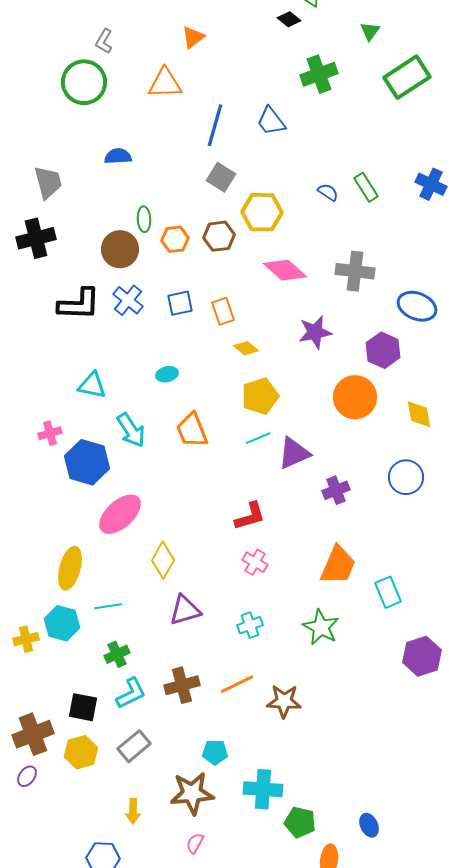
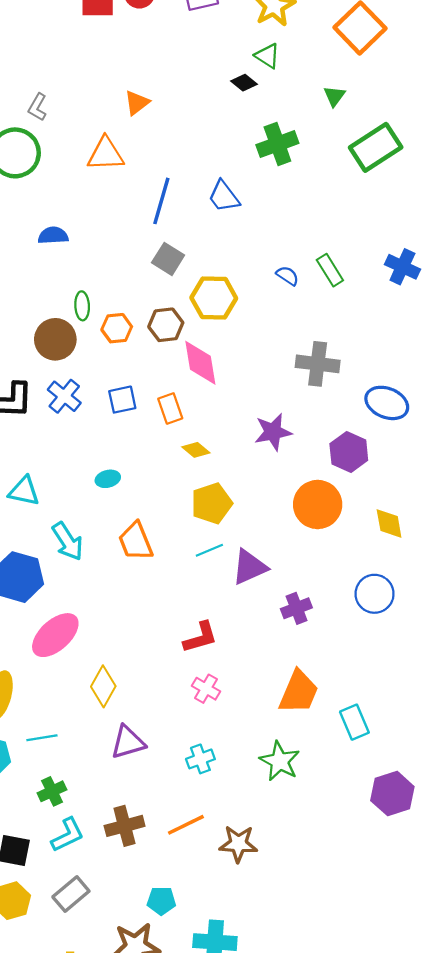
pink diamond: (285, 270) -> (200, 363), moved, turned 39

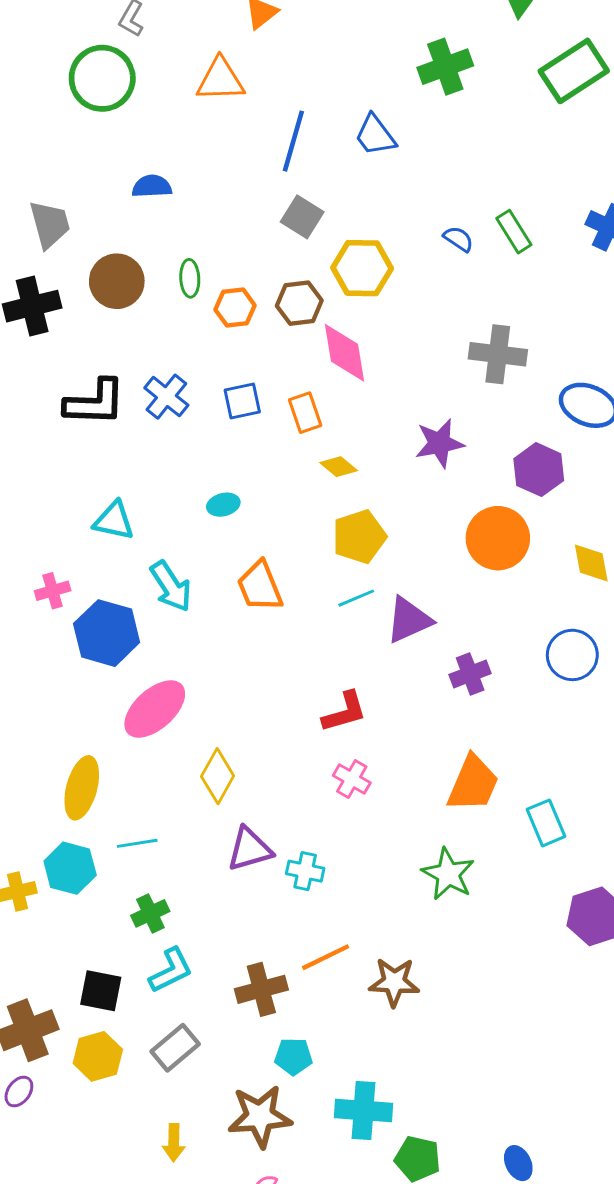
brown circle: (55, 339) -> (117, 281), moved
cyan cross: (200, 759) -> (305, 871), moved, turned 32
brown cross: (125, 826) -> (261, 989), moved

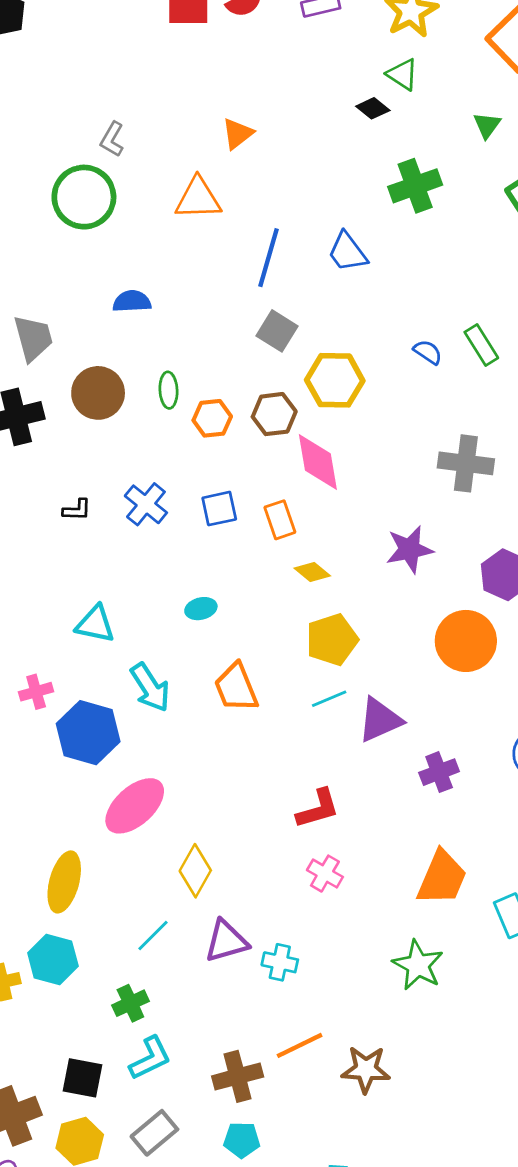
black L-shape: (95, 402) -> (77, 510), size x0.5
cyan line: (137, 843) -> (153, 936), moved, turned -36
cyan pentagon: (293, 1056) -> (242, 1140), moved

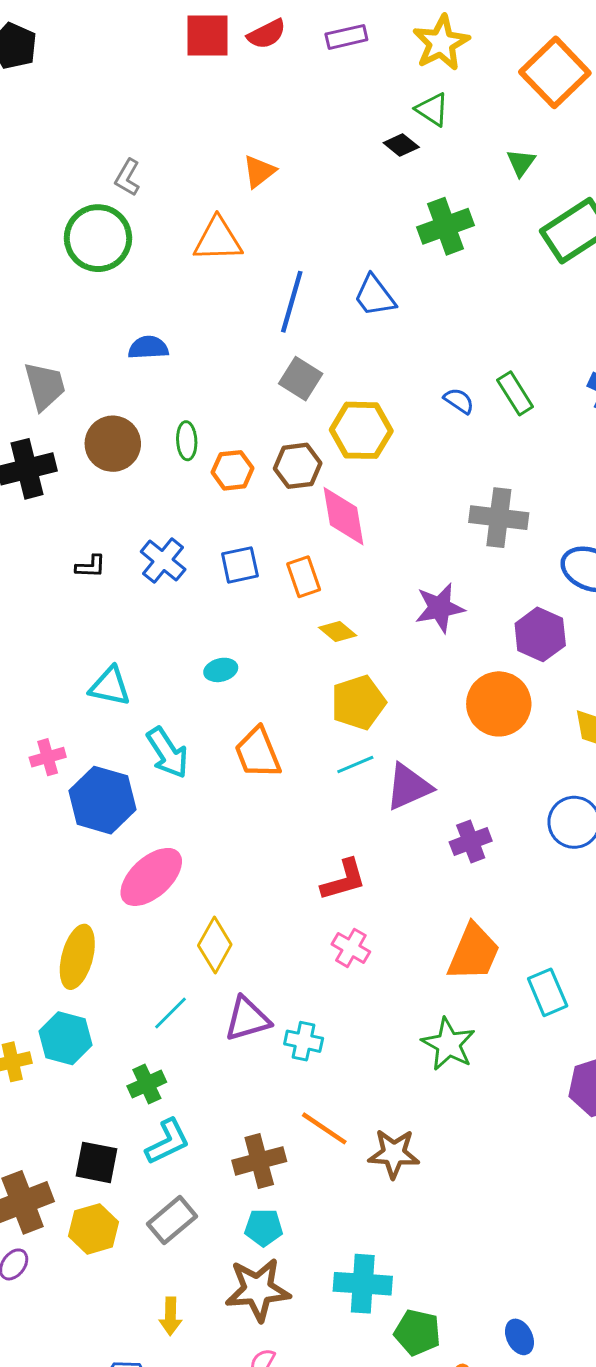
orange line: (300, 1045) -> (324, 1128), turned 60

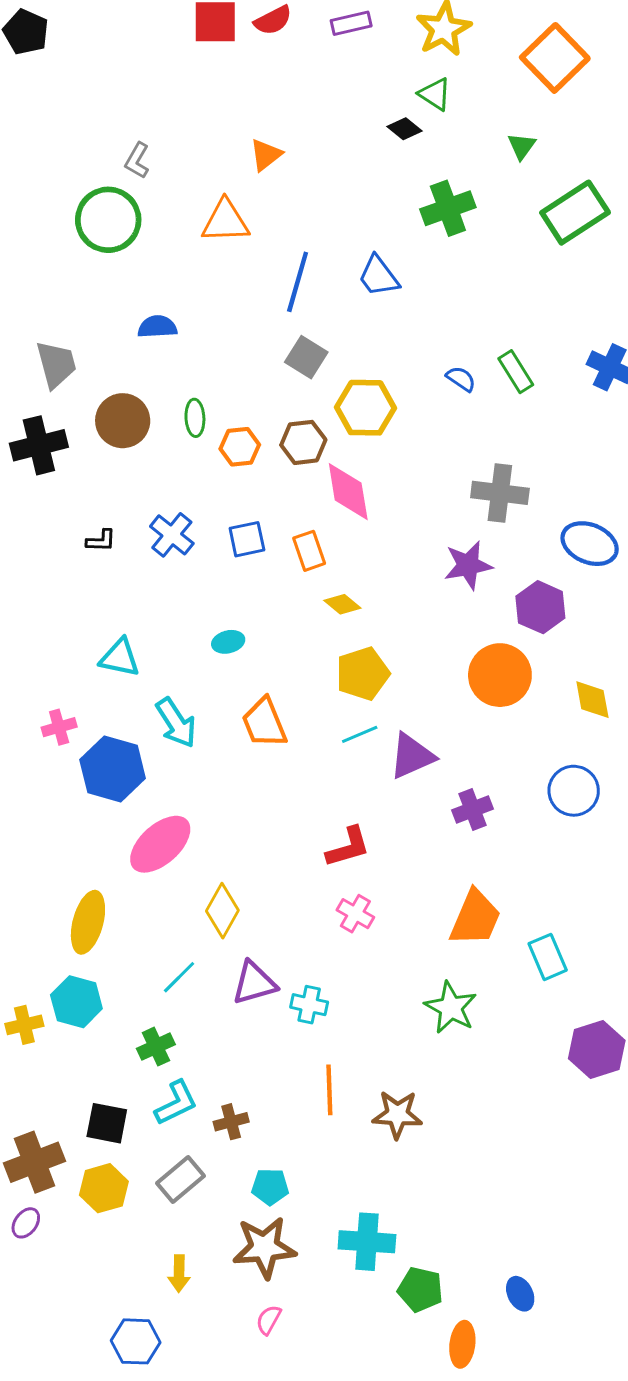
purple star: (440, 608) -> (468, 565), moved
orange line: (324, 1128) -> (329, 1090), turned 54
brown cross: (259, 1161) -> (231, 1122), moved, size x0.7

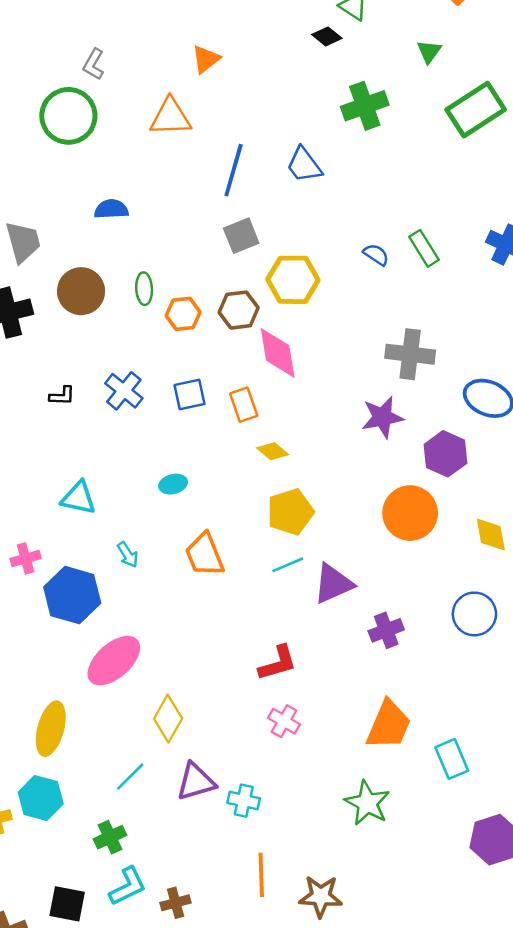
gray square: (306, 357) -> (241, 236), turned 36
cyan arrow: (176, 723) -> (128, 555), size x0.6

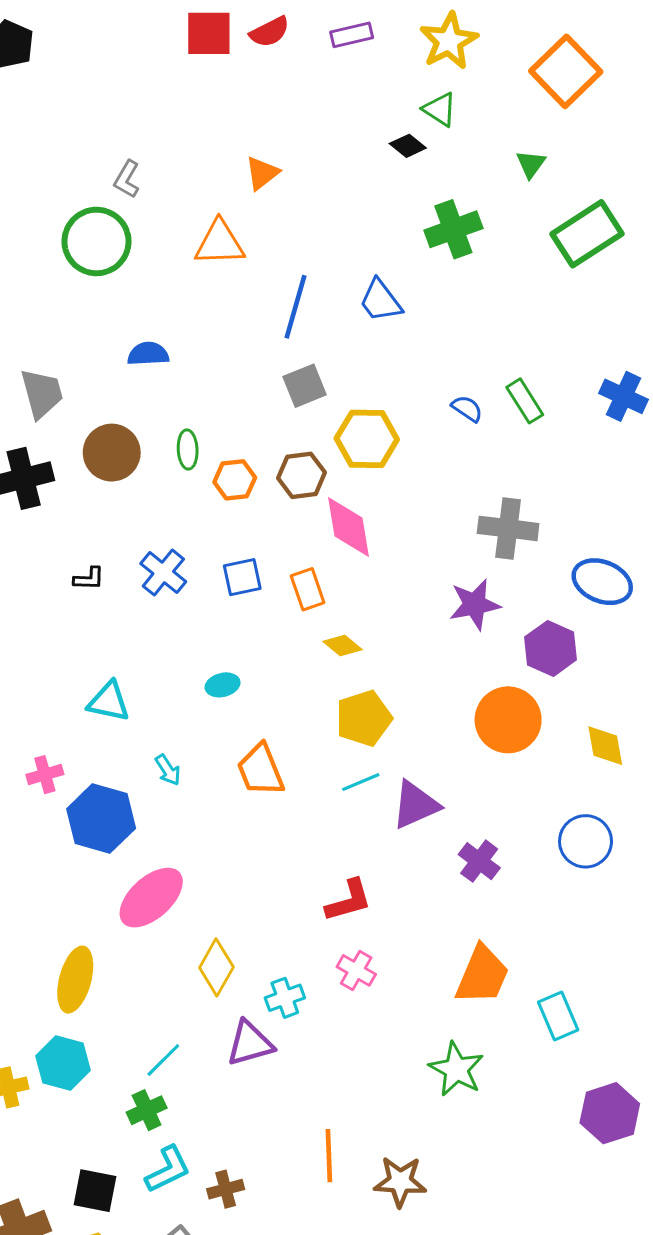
purple cross: (386, 630) -> (479, 861), turned -32
cyan line: (130, 777) -> (163, 1060), moved
cyan cross: (244, 801) -> (285, 998), moved, turned -32

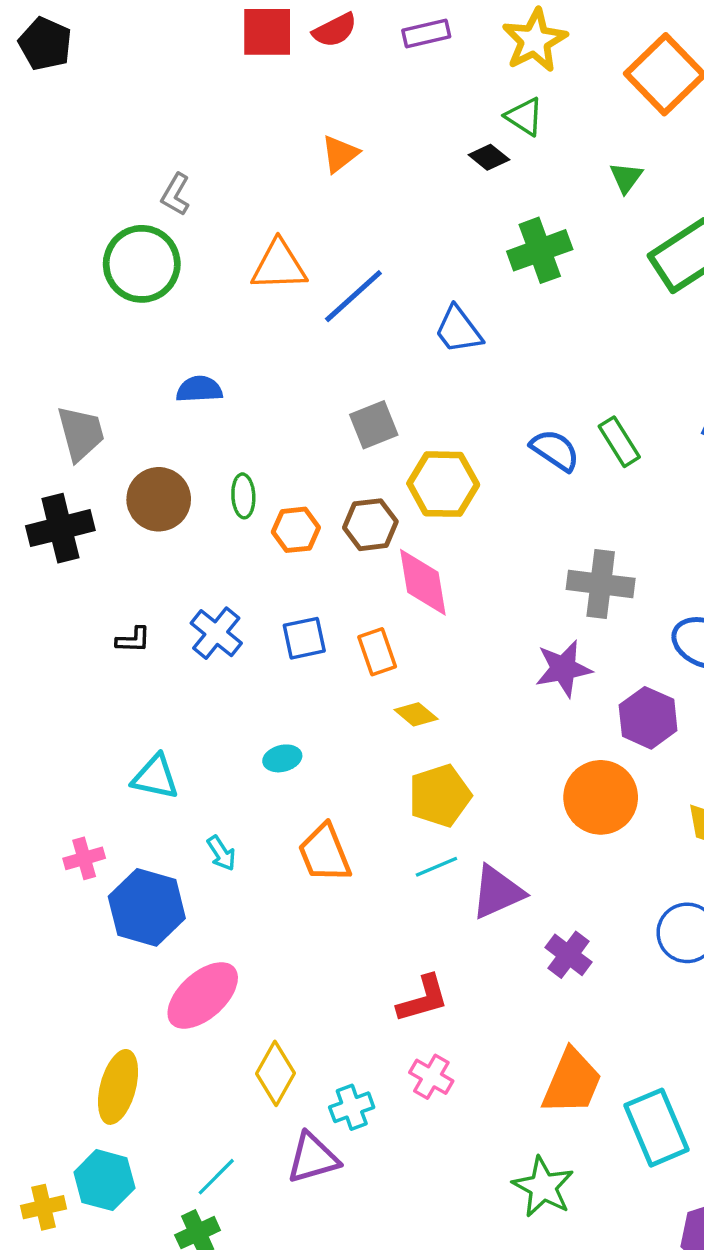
orange triangle: (262, 173) -> (340, 154), moved
blue line: (295, 307) -> (353, 296), moved, turned 32
blue semicircle: (467, 409) -> (555, 450), size x1.4
cyan rectangle: (558, 1016) -> (657, 1128), size x1.4

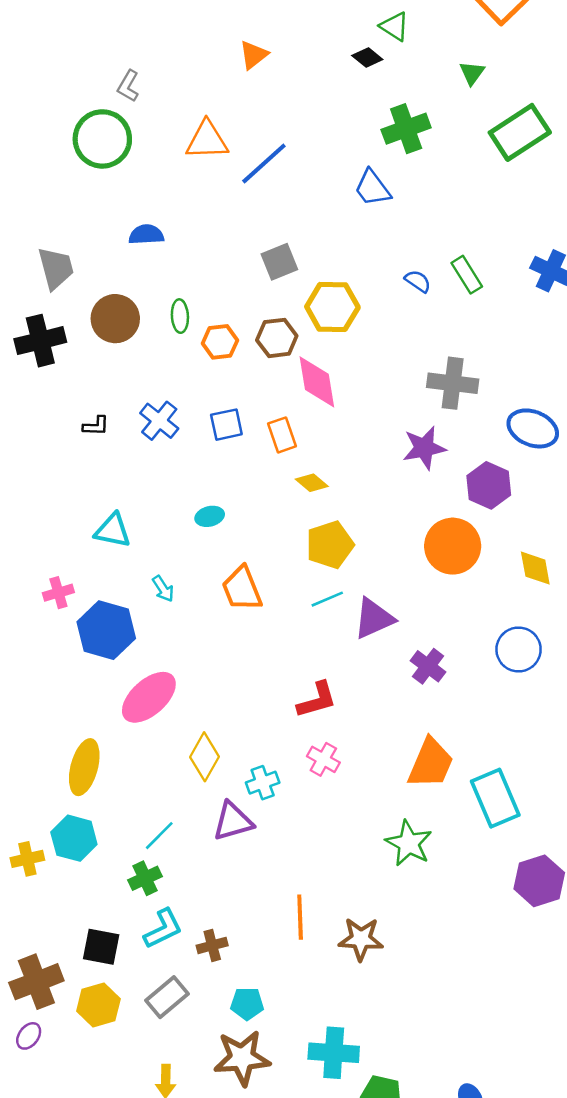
blue trapezoid: (458, 330) -> (372, 188), moved
blue semicircle: (555, 450) -> (418, 281), size x0.7

